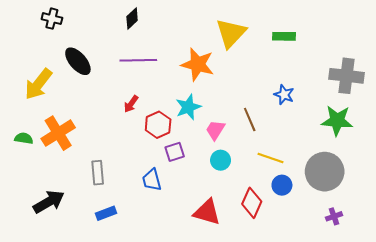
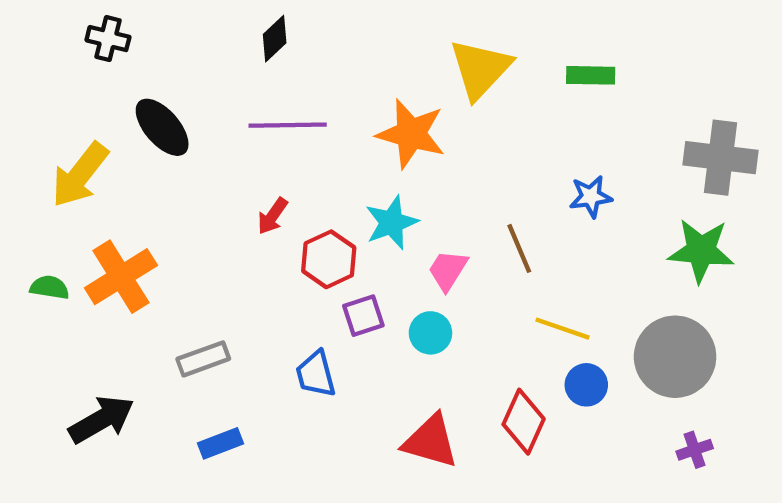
blue star: (284, 95) -> (591, 197), turned -30
cyan circle: (221, 160) -> (430, 333), moved
gray rectangle: (98, 173) -> (203, 359), turned 75

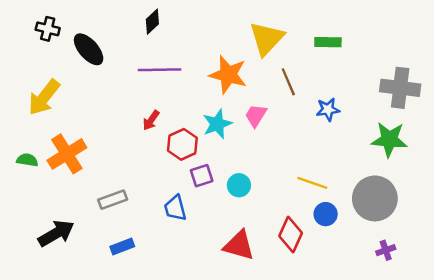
black cross: (108, 39) -> (48, 29), moved
black ellipse: (162, 127) -> (89, 49), moved
brown line: (519, 248) -> (288, 82), moved
pink trapezoid: (448, 270) -> (256, 115), moved

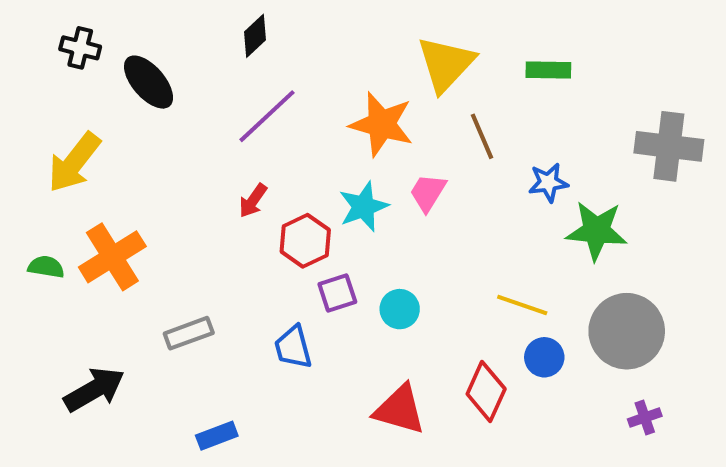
purple line: (160, 70) -> (267, 116), turned -42
green star: (389, 140) -> (597, 231), moved
blue rectangle: (122, 247) -> (217, 436), moved

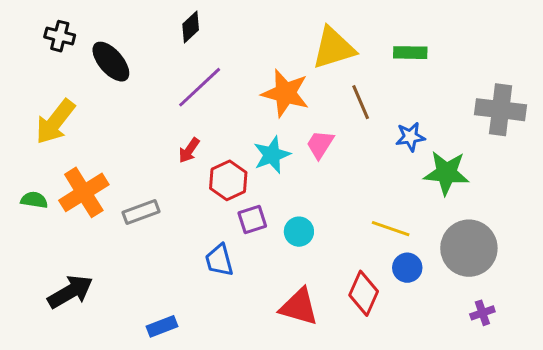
yellow triangle: (446, 64) -> (334, 48), turned 30
gray rectangle: (189, 333) -> (141, 212), moved

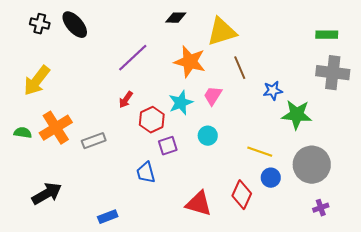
black diamond: (191, 27) -> (176, 18), moved, turned 45
green rectangle: (410, 53) -> (327, 35), moved
black ellipse: (111, 62) -> (75, 25), moved
cyan circle: (299, 232) -> (208, 136), moved

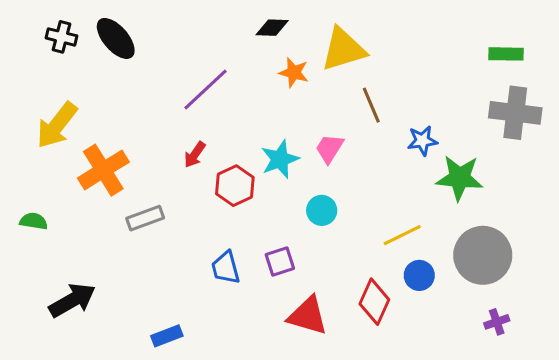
orange star: (190, 62) -> (294, 73), moved, size x0.6
orange cross: (56, 128) -> (103, 170), moved
green semicircle: (23, 133) -> (34, 221), moved
purple square: (168, 146) -> (280, 261), moved
yellow line: (260, 152) -> (402, 235), turned -45

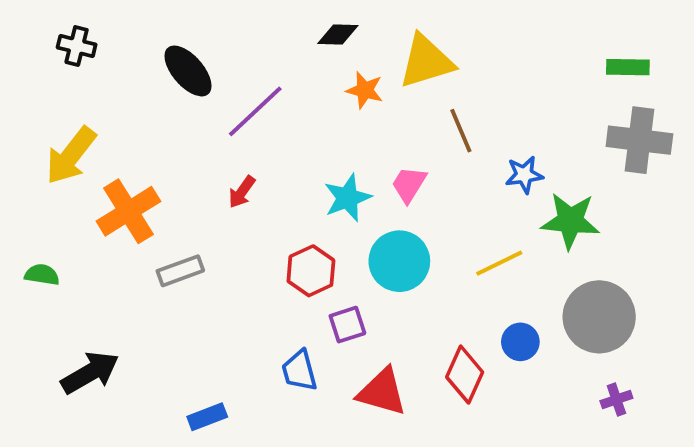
black ellipse: (116, 38) -> (188, 71), moved
red hexagon: (235, 186) -> (311, 271), moved
cyan circle: (322, 210) -> (399, 261), size x1.6
yellow line: (402, 235) -> (499, 263), moved
blue trapezoid: (226, 268) -> (299, 371), moved

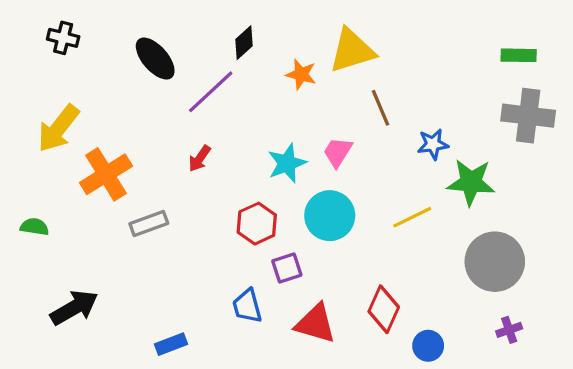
black diamond: (338, 34) -> (244, 43), moved, turned -44
blue circle: (520, 342) -> (428, 346), moved

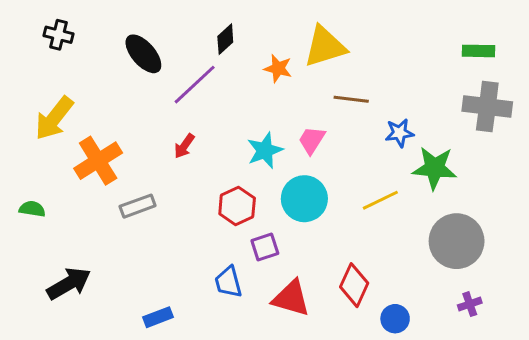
brown line: (381, 108) -> (351, 99), turned -60

